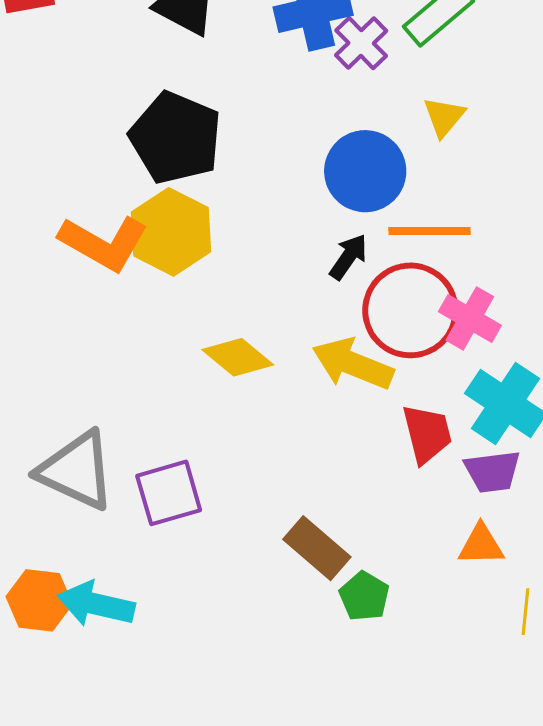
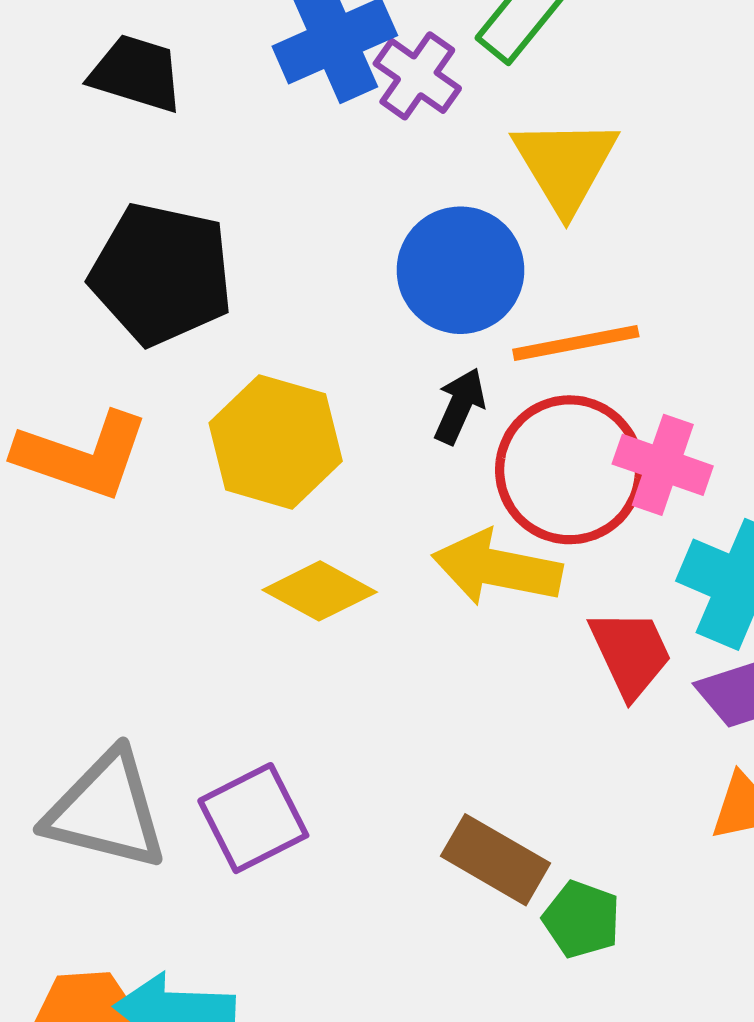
yellow triangle: (444, 117) -> (565, 165), size x1.6
yellow hexagon: (171, 232) -> (276, 442), moved

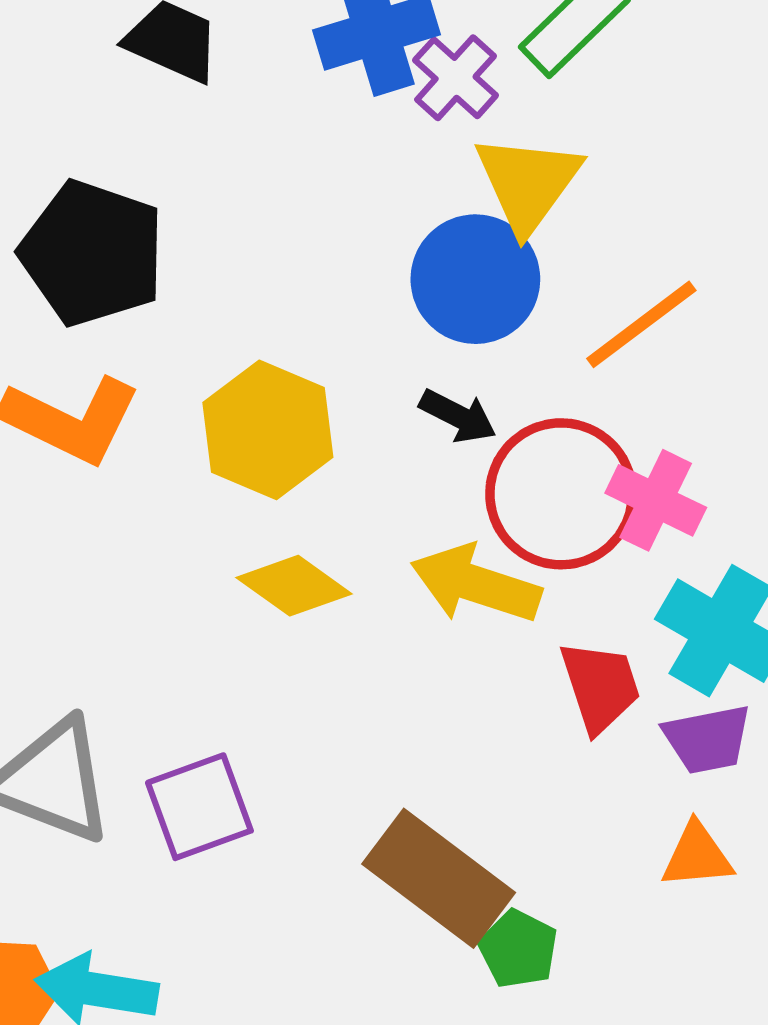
yellow triangle: (565, 165) -> (528, 183), moved
black pentagon: (161, 274) -> (92, 253), moved
orange line: (576, 343) -> (641, 324), moved, turned -33
black arrow: (460, 406) -> (458, 416), turned 86
brown rectangle: (495, 860) -> (439, 878), size x1.4

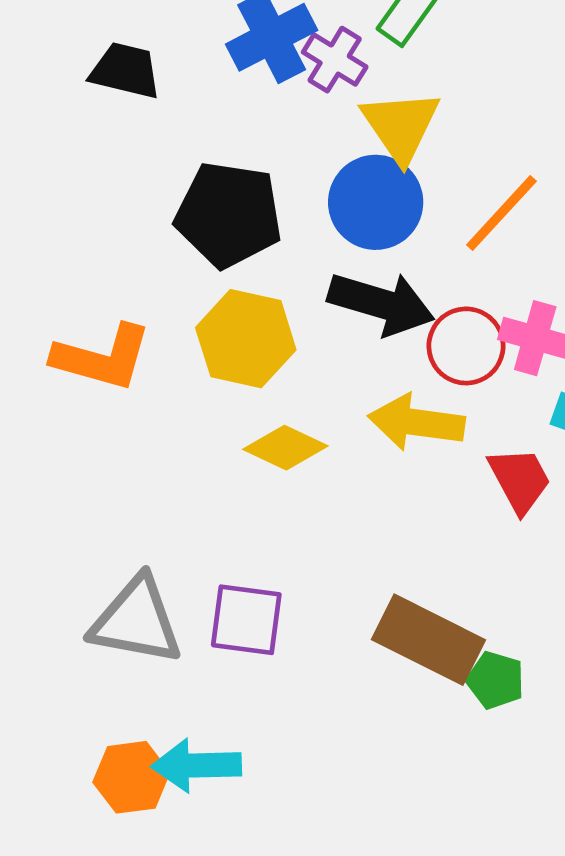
black pentagon: (92, 253) -> (229, 215), moved
black arrow: (458, 416) -> (381, 303), size x1.8
red circle: (561, 494) -> (466, 346), size x0.7
purple square: (199, 807) -> (246, 620), turned 38

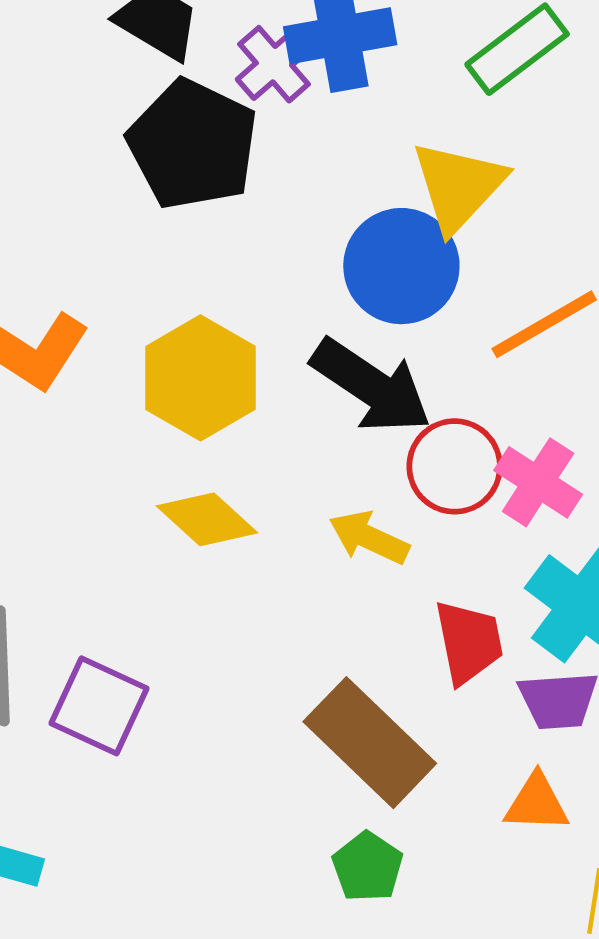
purple cross: (335, 60) -> (274, 64), moved
black pentagon: (229, 215) -> (193, 145), moved
yellow arrow: (416, 422) -> (369, 538), size x0.7
brown rectangle: (429, 640) -> (370, 743), moved

